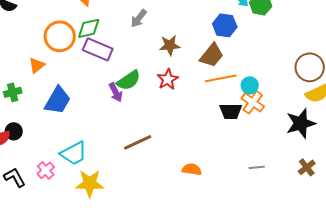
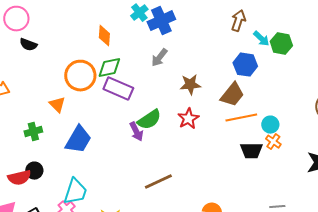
orange triangle: (37, 65) -> (57, 105), turned -36
orange cross: (253, 102) -> (273, 142), size x0.7
cyan trapezoid: (74, 153) -> (75, 192), moved, turned -44

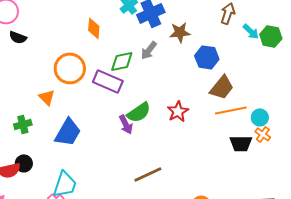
blue hexagon: (245, 65) -> (207, 57), moved
green diamond: (109, 68) -> (122, 61), moved
brown star: (190, 85) -> (180, 32), moved

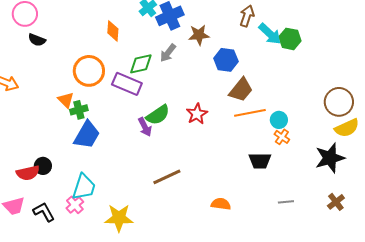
cyan arrow: (251, 31) -> (270, 34), size x1.4
green cross: (23, 124) -> (79, 110), moved
black trapezoid: (241, 143) -> (260, 161), moved

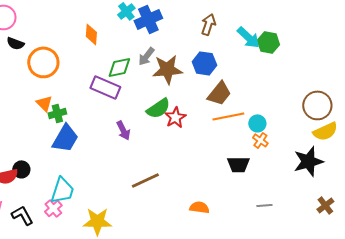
brown arrow: (247, 16) -> (208, 24), moved
brown star: (199, 35) -> (167, 69), moved, size x1.4
orange circle: (89, 71) -> (43, 62), moved
green semicircle: (158, 115) -> (158, 108), moved
brown cross: (336, 202) -> (325, 205), moved

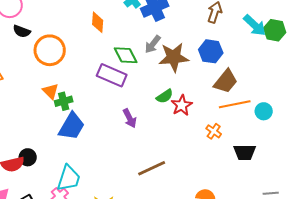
green diamond: (119, 67) -> (126, 55), turned 75
green semicircle: (158, 108) -> (165, 96), size x0.7
orange cross: (260, 140) -> (214, 131), moved

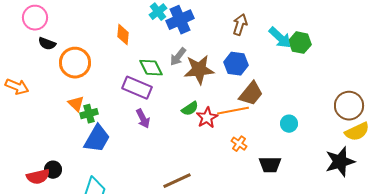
orange line: (235, 104) -> (233, 111), moved
purple arrow: (130, 118) -> (143, 119), moved

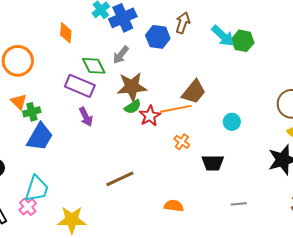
blue hexagon: (236, 64) -> (158, 37), moved
brown star: (199, 70) -> (132, 87), moved

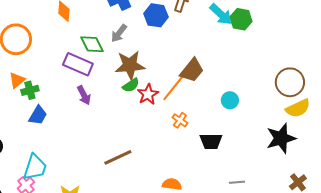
orange triangle: (19, 102) -> (17, 80), turned 36
orange line: (176, 109) -> (174, 87), turned -40
blue trapezoid: (40, 137) -> (38, 115), size x0.7

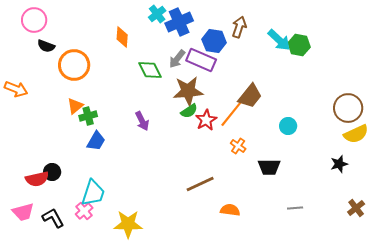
purple rectangle: (78, 64) -> (201, 60), moved
black star: (281, 138) -> (339, 164), size x0.6
brown line: (118, 157) -> (200, 184), moved

